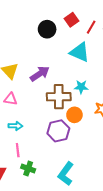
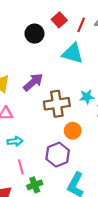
cyan star: (81, 87) -> (87, 97), moved
orange circle: (74, 115) -> (73, 131), moved
purple hexagon: (58, 131) -> (58, 155), moved
green cross: (28, 169) -> (35, 185), turned -32

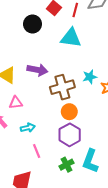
purple arrow: (33, 82) -> (37, 70), turned 60
orange circle: (73, 131) -> (69, 112), moved
green cross: (35, 185) -> (66, 165), moved

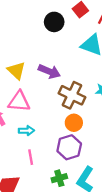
brown cross: (62, 87) -> (72, 95), turned 30
pink triangle: (16, 103) -> (19, 101), size x1.5

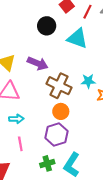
black circle: (54, 22) -> (47, 26), moved

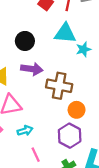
black circle: (47, 26) -> (25, 41), moved
cyan star: (88, 81) -> (83, 49), moved
orange circle: (61, 111) -> (77, 110), moved

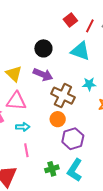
cyan star: (83, 49) -> (89, 84), moved
orange circle: (77, 110) -> (58, 119), moved
purple hexagon: (70, 136) -> (73, 139), moved

